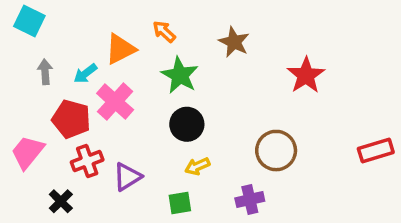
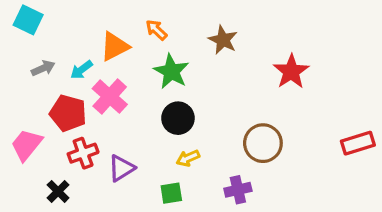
gray arrow: (45, 72) -> (43, 68), turned 70

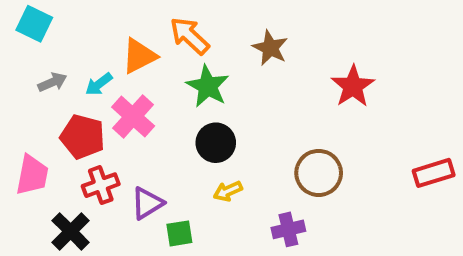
orange arrow: (156, 30) -> (190, 36), size x1.5
pink trapezoid: (26, 145) -> (32, 175), turned 152
black cross: (58, 191) -> (71, 231), size x1.4
green square: (171, 193) -> (179, 233), moved

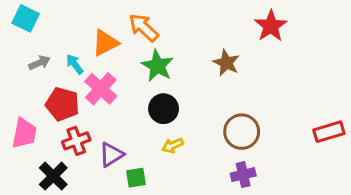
brown star: (270, 48) -> (226, 63), moved
cyan arrow: (99, 84) -> (75, 64), turned 90
red star: (353, 86) -> (271, 26), moved
purple cross: (288, 229) -> (243, 175), moved

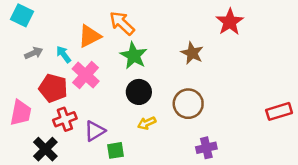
brown circle: (242, 132) -> (188, 104), moved

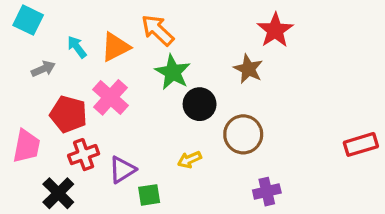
red star: (230, 22) -> (275, 30), moved
cyan arrow: (64, 54) -> (77, 47), moved
black circle: (139, 92) -> (200, 104), moved

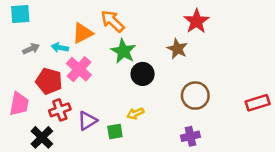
cyan square: (28, 20) -> (20, 14), turned -30
cyan arrow: (77, 47) -> (60, 48), moved, turned -42
brown circle: (243, 134) -> (195, 96), moved
green square: (149, 195) -> (115, 131), moved

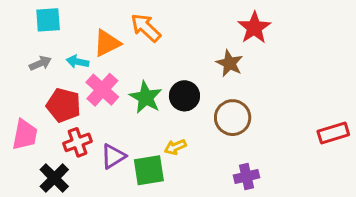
cyan square: (20, 14) -> (48, 20), moved
green star: (123, 51) -> (146, 97), moved
brown circle: (195, 96) -> (233, 118), moved
green square: (115, 131) -> (149, 170), size x1.5

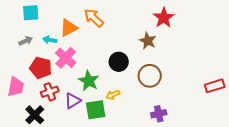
green star: (146, 97) -> (89, 81), moved

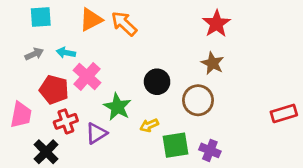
orange triangle: (69, 28) -> (91, 20), moved
brown star: (148, 41) -> (213, 63), moved
green square: (96, 110) -> (176, 145), moved
purple cross: (159, 114) -> (210, 150), turned 35

